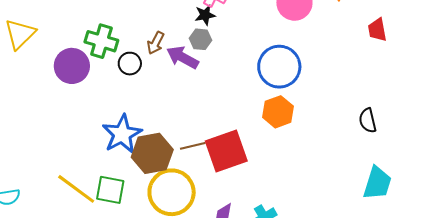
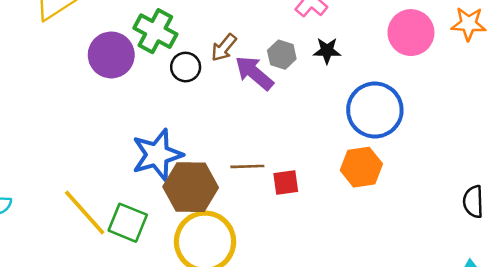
black star: (205, 15) -> (327, 51), moved
brown line: (193, 146) -> (247, 166), moved
red square: (226, 151) -> (286, 182), moved, size x0.5

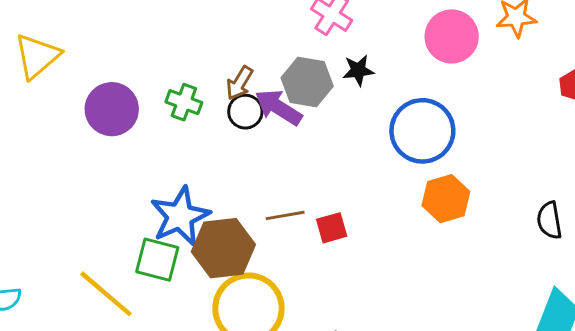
green cross: (155, 31) -> (184, 102), moved, size x0.7
gray hexagon: (282, 55) -> (307, 82), size x1.5
black circle: (186, 67) -> (245, 112), moved
orange hexagon: (361, 167) -> (446, 199), moved
green square: (128, 223) -> (157, 260), moved

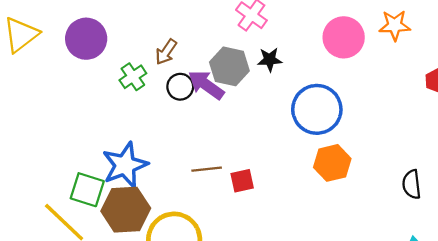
brown arrow: (240, 83) -> (166, 52), moved
green cross: (184, 102) -> (133, 77), turned 32
purple circle: (112, 109) -> (86, 39), moved
brown hexagon: (223, 248) -> (126, 210), moved
green square: (157, 260) -> (87, 190), moved

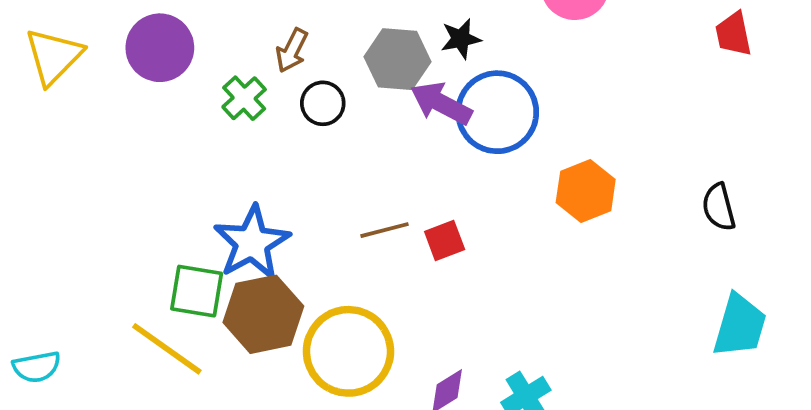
purple arrow: (206, 85) -> (441, 103), moved
blue circle: (317, 109) -> (497, 112), moved

